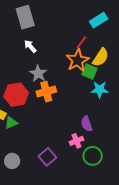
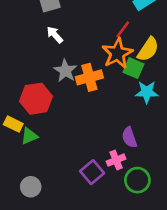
orange cross: (46, 92) -> (89, 77), moved
purple square: (47, 157) -> (92, 172), moved

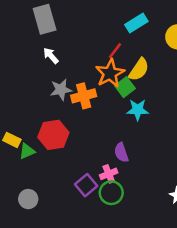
green square: (133, 68) -> (125, 87), turned 30
gray star: (65, 71) -> (61, 90), turned 30
red hexagon: (36, 99) -> (53, 135), moved
green circle: (137, 180) -> (111, 193), moved

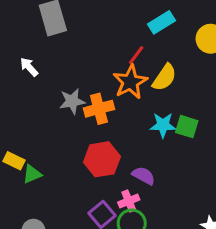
white arrow: (51, 56) -> (29, 67), moved
green square: (125, 87) -> (187, 127), moved, turned -36
red hexagon: (53, 135) -> (102, 159), moved
purple semicircle: (121, 153) -> (144, 176), turned 138

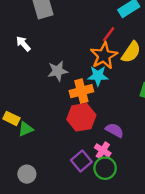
orange cross: (99, 109) -> (81, 91), moved
cyan star: (163, 125) -> (98, 76), moved
pink cross: (129, 201) -> (103, 150), turned -35

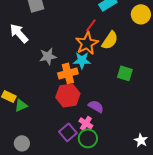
white arrow: (23, 44) -> (19, 33), size x1.5

